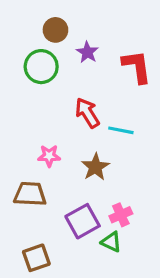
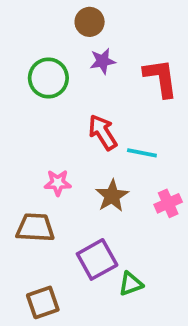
brown circle: (55, 30) -> (90, 22), moved
purple star: (87, 52) -> (103, 61), turned 30
pink cross: (121, 215) -> (168, 203), moved
green triangle: (111, 242) -> (131, 284), turned -45

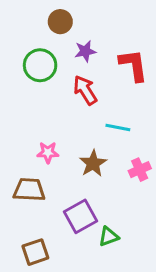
brown circle: (90, 22) -> (60, 22), moved
red arrow: (103, 132) -> (85, 90), moved

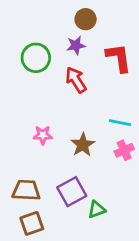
brown circle: (60, 22) -> (86, 19), moved
cyan line: (118, 128) -> (120, 123), moved
brown trapezoid: (29, 190) -> (26, 190), moved

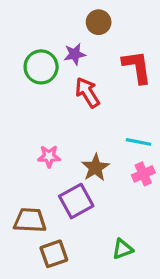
purple star: (76, 45) -> (75, 54), moved
purple square: (72, 192) -> (76, 201), moved
green triangle: (97, 210) -> (123, 249), moved
brown square: (32, 223) -> (54, 254), moved

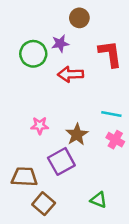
red arrow: (87, 92) -> (70, 74), turned -60
pink cross: (143, 174) -> (115, 140), turned -36
green triangle: (123, 249) -> (99, 200), turned 42
brown square: (54, 254) -> (44, 204), turned -30

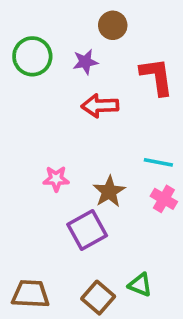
green circle: (33, 54) -> (32, 56), moved
brown trapezoid: (24, 177) -> (31, 294), moved
brown square: (44, 204) -> (98, 298), moved

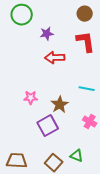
brown circle: (113, 25) -> (85, 14), moved
green circle: (32, 56) -> (22, 15), moved
pink cross: (164, 199) -> (90, 122), moved

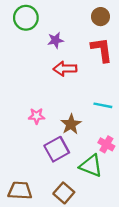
green triangle: (77, 156) -> (91, 166), moved, size x1.5

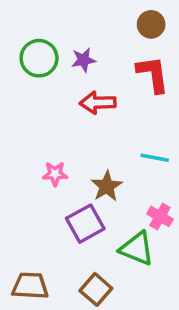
green circle: (26, 18) -> (39, 58), moved

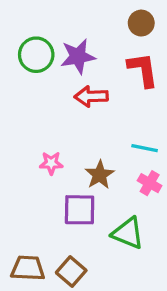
purple star: (83, 60) -> (78, 56), size x1.5
pink cross: (160, 216) -> (150, 183), moved
purple square: (85, 224) -> (80, 210), turned 30
brown square: (96, 289) -> (71, 272), moved

